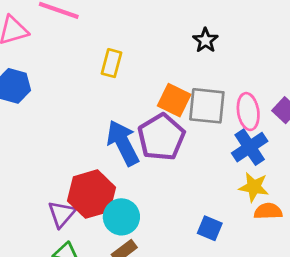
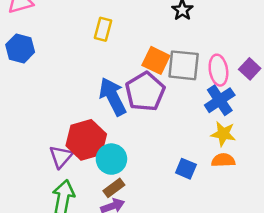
orange semicircle: (268, 211) -> (223, 160), moved

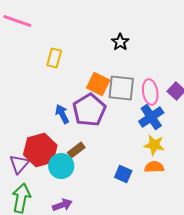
blue arrow: (113, 97) -> (62, 114), size x0.6
brown rectangle: (114, 188) -> (76, 150), moved

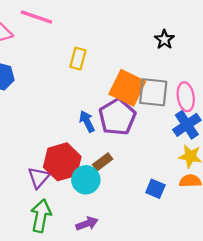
black star: (120, 42) -> (164, 39), moved
orange square: (98, 84) -> (127, 88), size x1.4

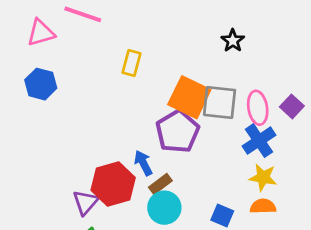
blue arrow: (87, 121) -> (143, 163), moved
cyan circle: (86, 180) -> (164, 208), moved

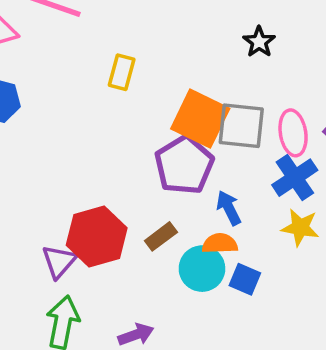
blue arrow: (143, 163) -> (229, 208), moved
orange semicircle: (263, 206) -> (220, 244), moved
cyan circle: (164, 208) -> (202, 269), moved

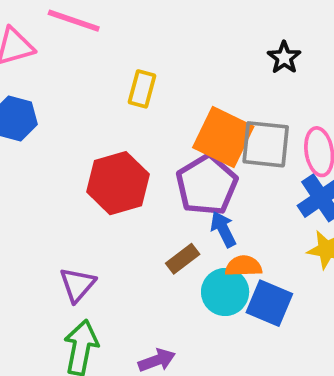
blue arrow: (229, 208) -> (223, 229), moved
red hexagon: (97, 236) -> (118, 183), moved
blue square: (245, 279) -> (269, 303), size x1.4

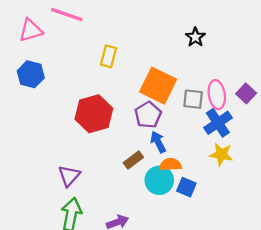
gray square: (266, 144) -> (193, 99), moved, size x0.7
purple pentagon: (207, 185) -> (148, 115), size x0.7
blue square: (269, 303) -> (186, 187), size x0.7

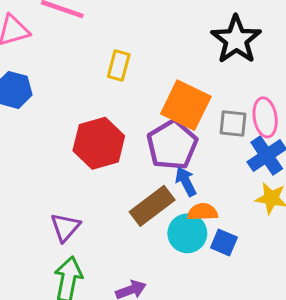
black star: (195, 37) -> (236, 40), size x1.8
purple pentagon: (148, 115) -> (172, 145), size x1.4
brown rectangle: (133, 160) -> (152, 206), size x1.6

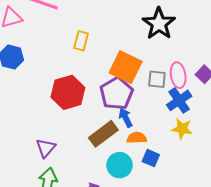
cyan circle: (187, 233) -> (120, 165), moved

